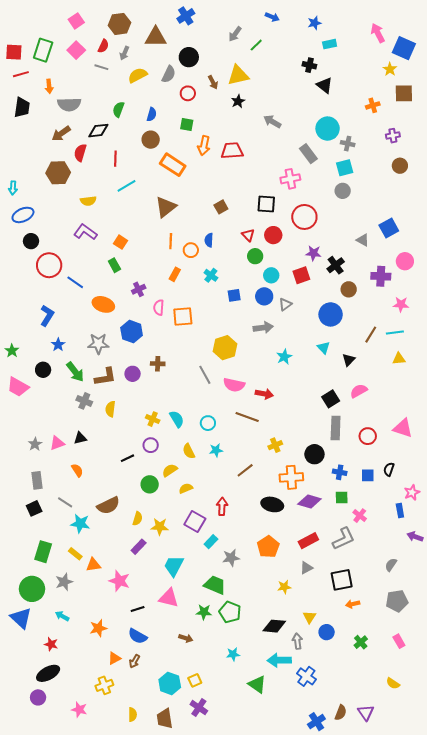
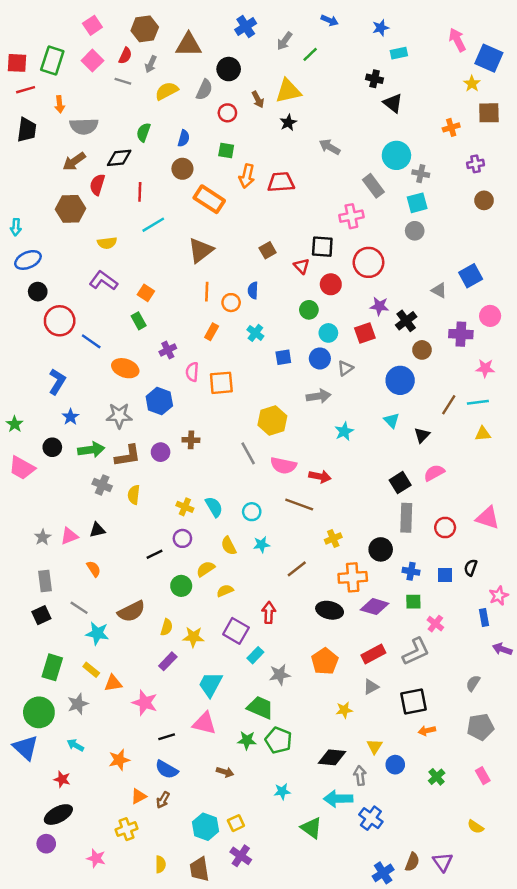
blue cross: (186, 16) -> (246, 26), moved
red triangle: (248, 235) -> (302, 266), moved
green arrow: (75, 372) -> (91, 450), turned -60

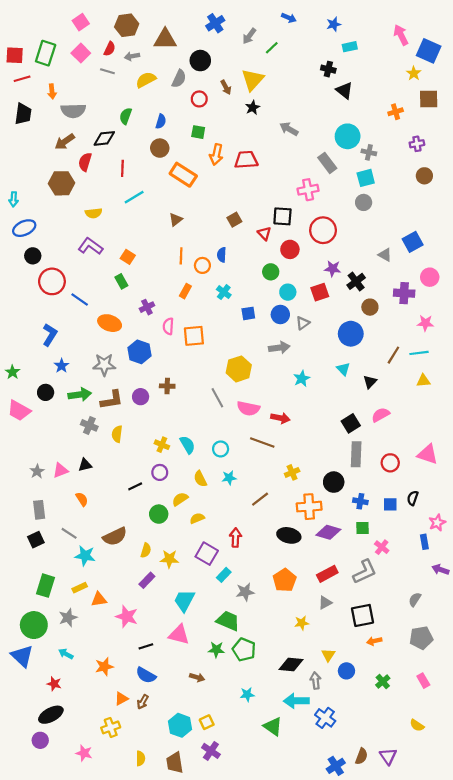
gray arrow: (151, 64) -> (132, 56), turned 56
yellow triangle: (288, 91) -> (253, 80), turned -35
brown triangle: (201, 250) -> (176, 220), size x0.6
yellow rectangle: (91, 670) -> (80, 588), turned -64

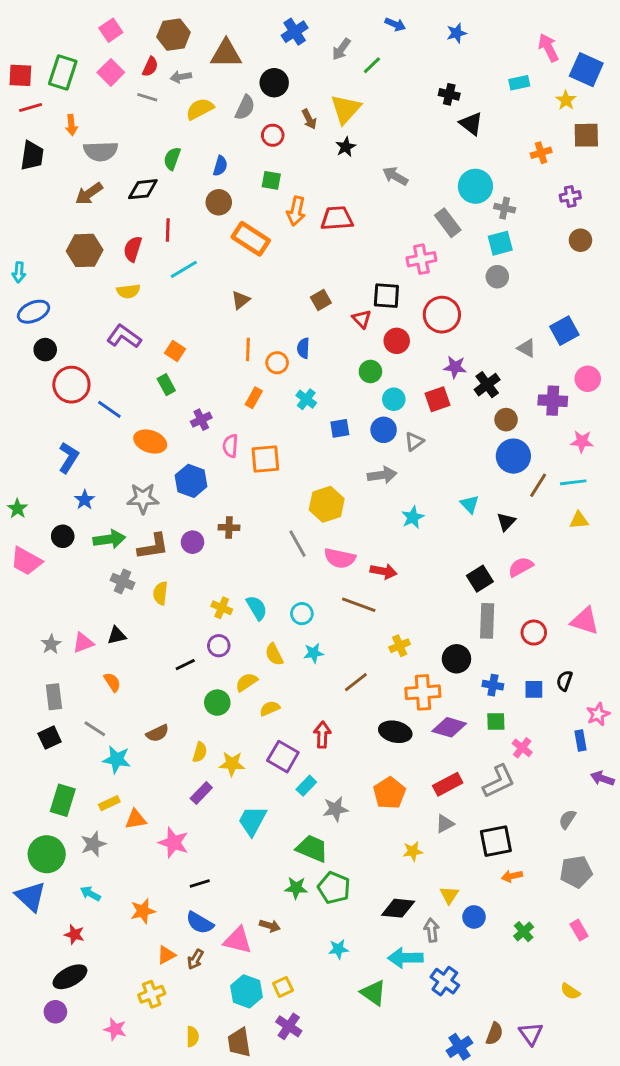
cyan rectangle: (350, 47) -> (519, 83), moved
red semicircle: (85, 162) -> (133, 249), moved
blue circle: (351, 334) -> (513, 456), moved
brown semicircle: (115, 536) -> (157, 733), size x0.7
pink triangle: (179, 635) -> (238, 940), moved

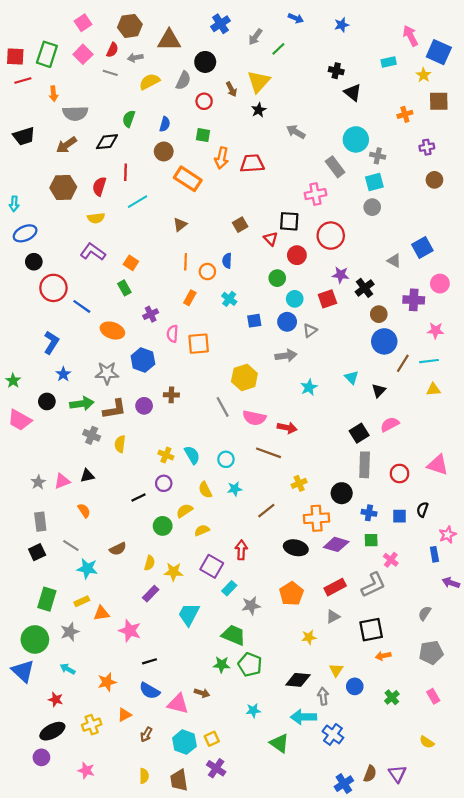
black trapezoid: (32, 156) -> (24, 136), moved, turned 65
brown arrow: (195, 959) -> (146, 734), moved
yellow cross: (152, 994) -> (92, 725), moved

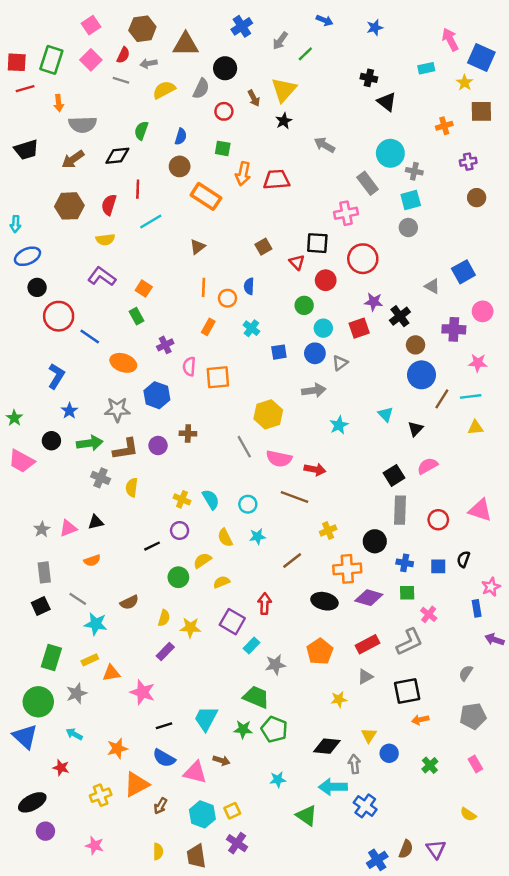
orange semicircle: (84, 511) -> (92, 560), turned 104
cyan trapezoid: (189, 614) -> (206, 719), moved
orange triangle: (124, 715) -> (136, 784), size x1.6
black ellipse: (52, 731) -> (32, 802), moved

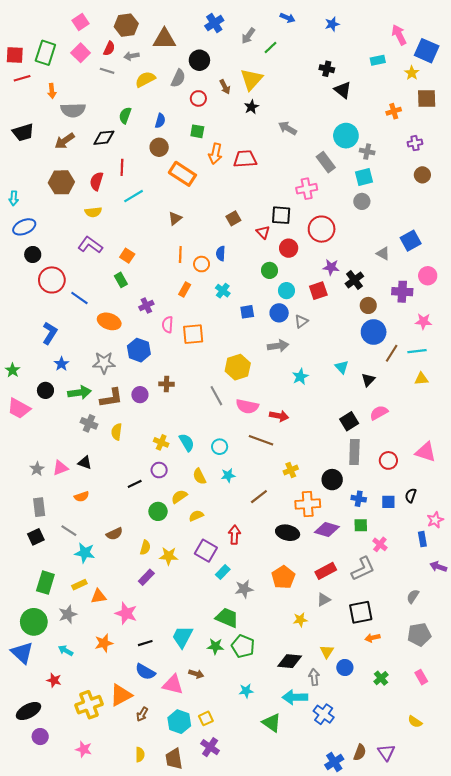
black triangle: (96, 522) -> (85, 463), turned 32
orange star: (117, 748) -> (104, 643), moved
yellow cross: (101, 795) -> (89, 705), size x1.4

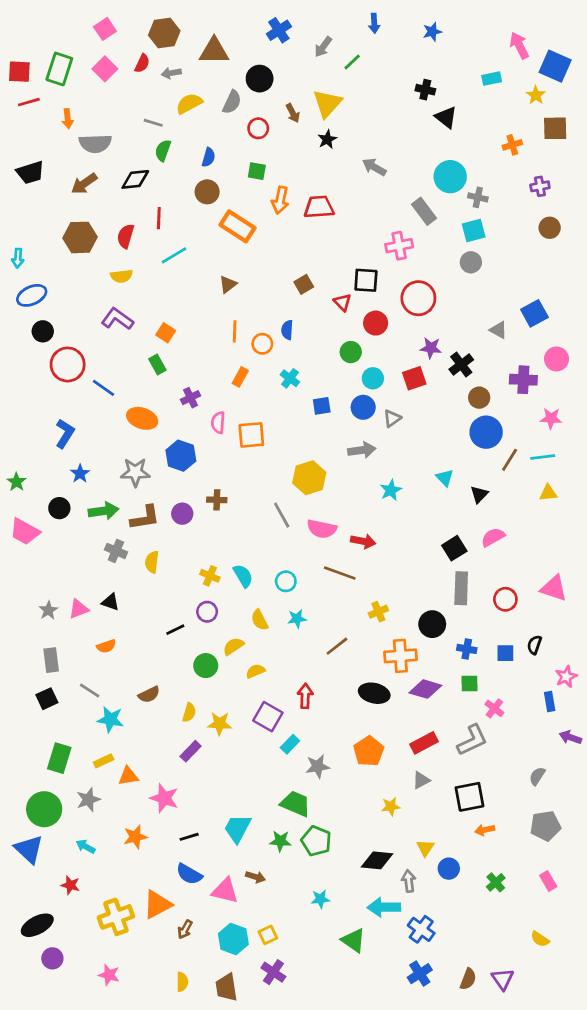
blue arrow: (288, 18) -> (374, 23), turned 64
gray line: (107, 71) -> (153, 123), moved
blue cross: (334, 762) -> (420, 974), moved

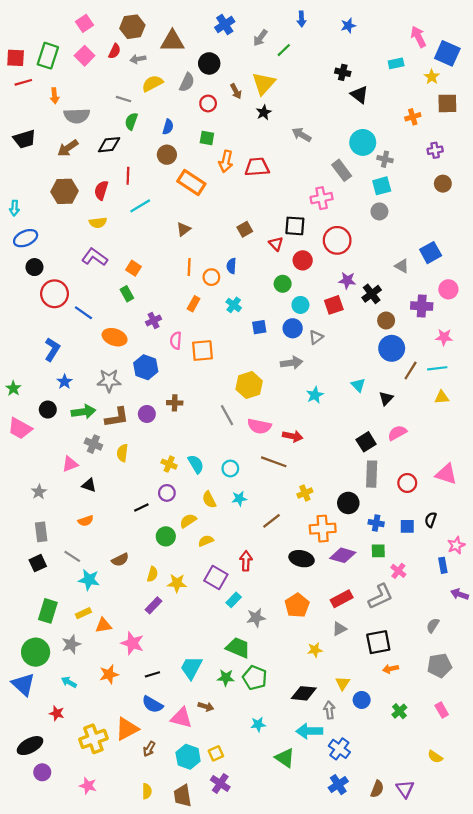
pink triangle: (79, 609) -> (70, 464), moved

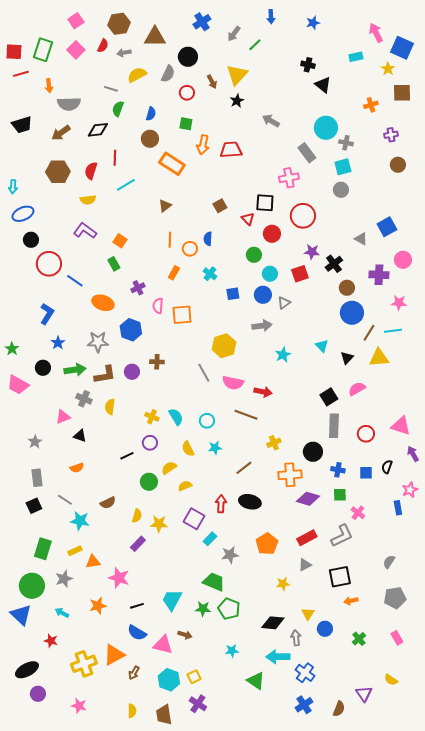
yellow triangle: (442, 397) -> (379, 358), moved, size x1.5
black ellipse: (302, 559) -> (250, 502), moved
purple arrow: (460, 594) -> (413, 454), moved, turned 42
purple triangle: (405, 789) -> (364, 694), moved

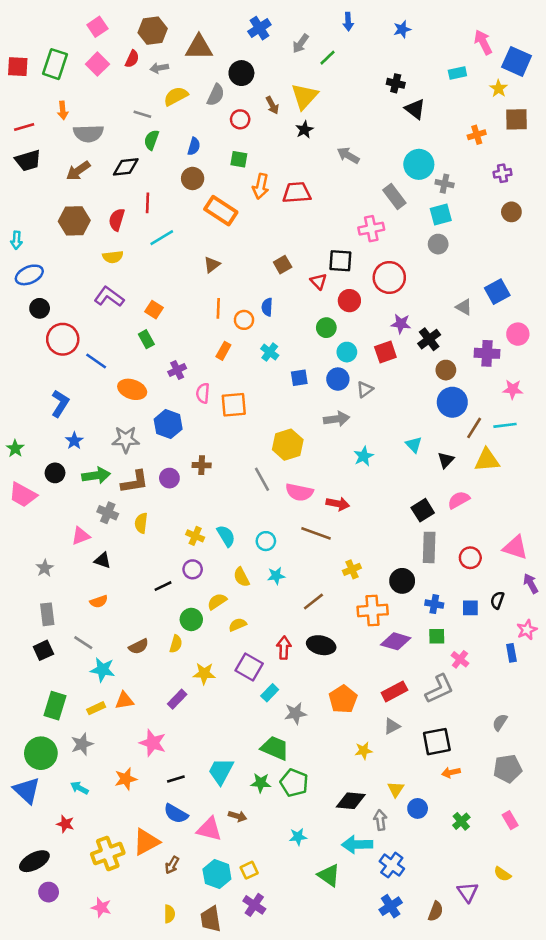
red line: (21, 74) -> (24, 127), moved
yellow semicircle: (137, 516) -> (176, 644), moved
orange triangle: (93, 562) -> (124, 700), moved

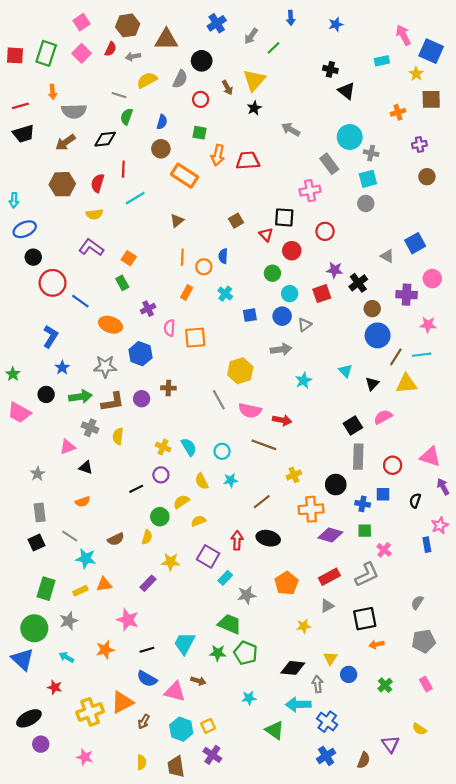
red circle: (389, 277) -> (325, 231), size x0.7
blue square: (470, 608) -> (383, 494), moved

